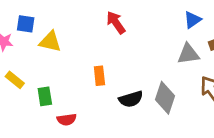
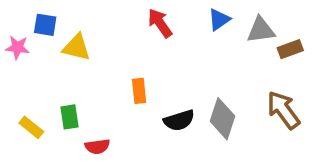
blue triangle: (192, 20) -> (219, 20), moved
gray triangle: (188, 54) -> (261, 30), moved
yellow rectangle: (15, 80) -> (31, 127), moved

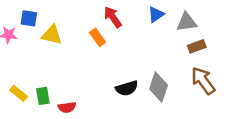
brown rectangle: (290, 49) -> (197, 46), moved
orange rectangle: (139, 91) -> (98, 37), moved, turned -30
green rectangle: (70, 117) -> (43, 96), moved

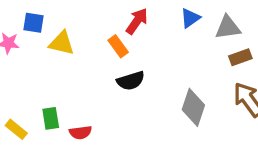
red arrow: (113, 17) -> (137, 21), turned 70
black semicircle: (127, 88) -> (131, 81), moved
yellow rectangle: (19, 93) -> (16, 129), moved

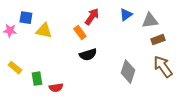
yellow rectangle: (16, 129) -> (15, 68), moved

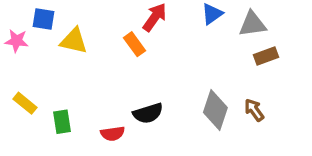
black semicircle: (88, 55) -> (148, 113), moved
brown arrow: (163, 67) -> (254, 110), moved, size x0.6
red semicircle: (56, 88) -> (113, 134), moved

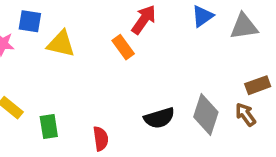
brown rectangle: (266, 56) -> (258, 85), moved
black semicircle: (148, 113) -> (159, 118), moved
red semicircle: (113, 134) -> (101, 139), turned -90

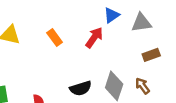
red arrow: (144, 20) -> (94, 38), moved
brown rectangle: (258, 85) -> (151, 55), moved

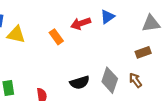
gray triangle: (141, 23) -> (151, 23), moved
red arrow: (94, 38) -> (81, 23), moved, turned -144

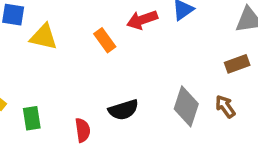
black semicircle: (80, 82) -> (123, 110), moved

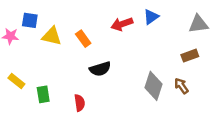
orange rectangle: (105, 40) -> (83, 39), moved
black semicircle: (123, 110) -> (100, 69), moved

